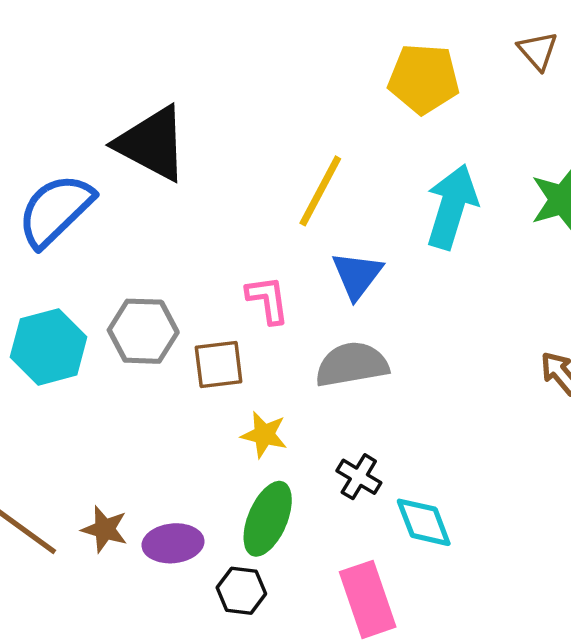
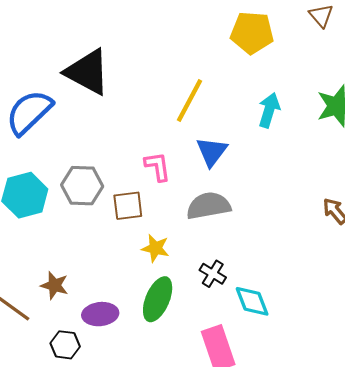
cyan arrow: (452, 207) -> (269, 110), size x0.7
brown star: (105, 529) -> (55, 285), moved
black hexagon: (241, 591) -> (65, 345), moved

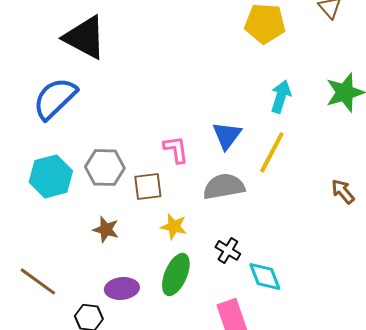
black triangle: (87, 72) -> (85, 37), moved
yellow line: (189, 101) -> (272, 152), moved
brown star: (55, 285) -> (106, 229), moved

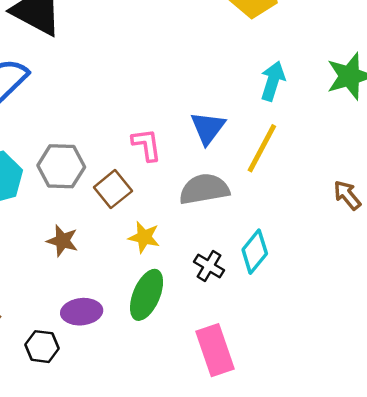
brown square: (148, 186) -> (113, 189), turned -32
cyan diamond: (265, 276) -> (255, 252), moved, turned 60

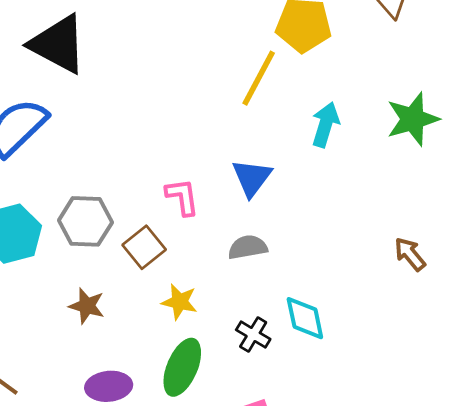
yellow line: (262, 148) -> (259, 78), moved
gray semicircle: (204, 189) -> (248, 247), size x0.7
cyan diamond: (255, 252) -> (305, 318), turned -51

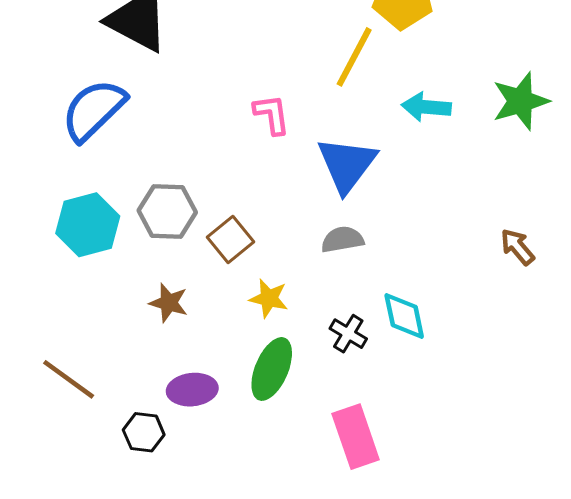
cyan arrow: (325, 125) -> (426, 107), turned -102
blue triangle: (252, 178) -> (347, 164), size x1.4
pink L-shape: (182, 197) -> (272, 114), moved

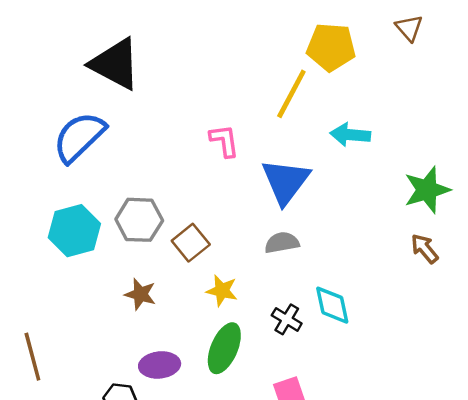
green star: (520, 101) -> (427, 190), moved
brown line: (69, 379) -> (32, 357), moved, turned 39

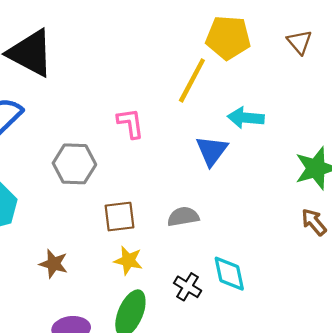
brown triangle: (409, 28) -> (300, 42), moved
blue triangle: (285, 181) -> (212, 151), moved, size x0.7
gray hexagon: (139, 220) -> (74, 164), moved
brown square: (191, 243) -> (119, 217), moved, turned 32

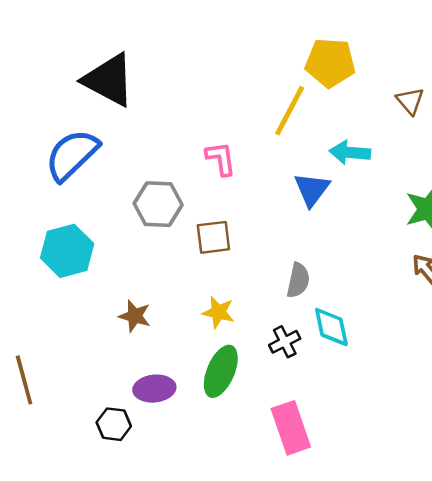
brown triangle: (300, 42) -> (410, 101), moved
brown square: (119, 217) -> (213, 237), moved
gray semicircle: (183, 217) -> (298, 280), moved, turned 112
black cross: (188, 287) -> (285, 342), turned 32

